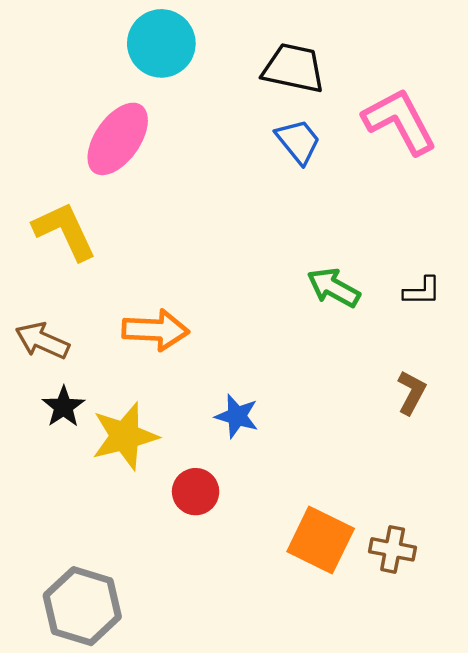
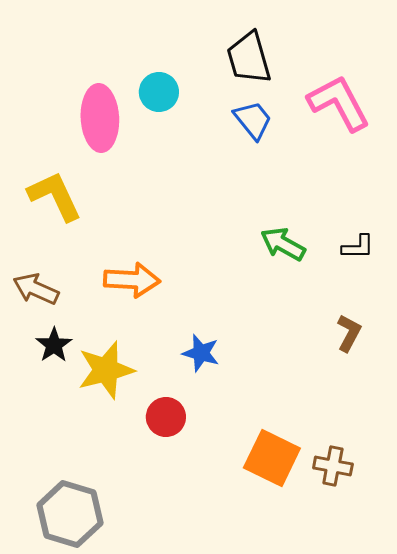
cyan circle: (161, 43) -> (159, 92), moved, size x0.7
black trapezoid: (293, 68) -> (249, 58), turned -118
pink ellipse: (118, 139) -> (100, 118), turned -38

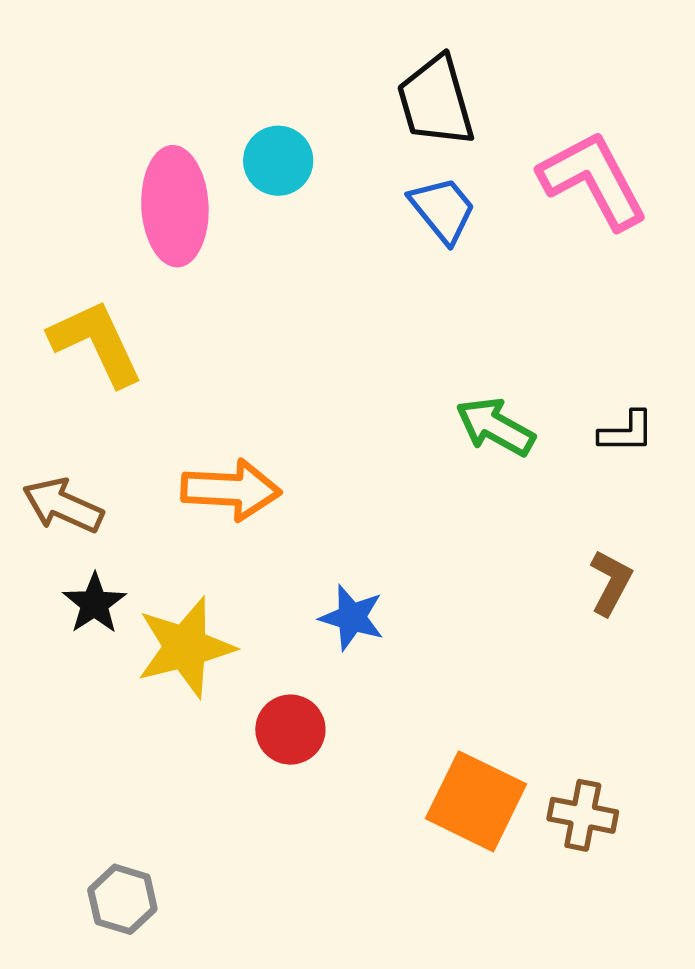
gray hexagon: (70, 514) -> (122, 899), size x0.6

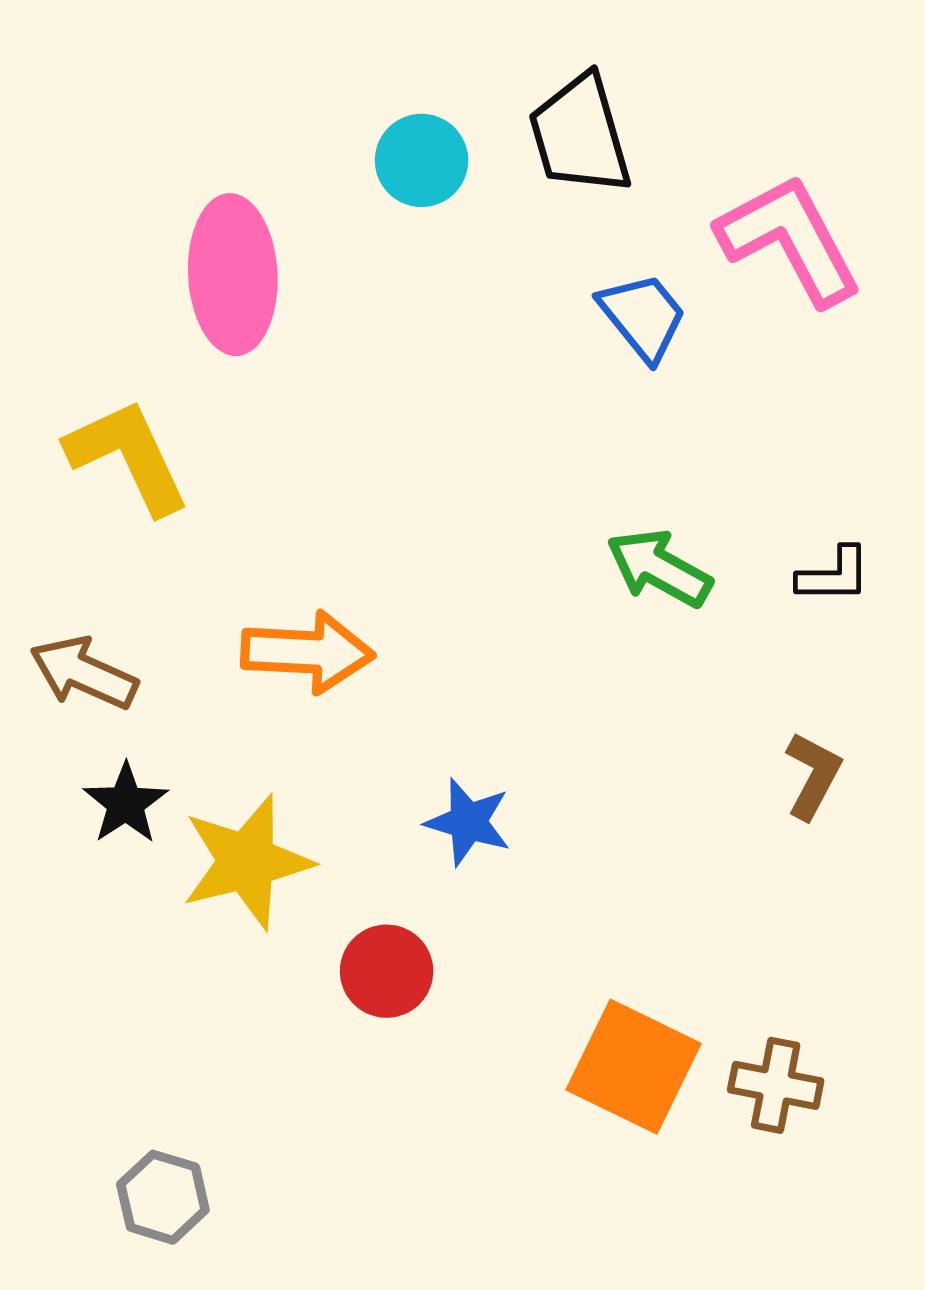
cyan circle: (278, 161) -> (422, 160), moved
blue trapezoid: (443, 210) -> (643, 316), moved

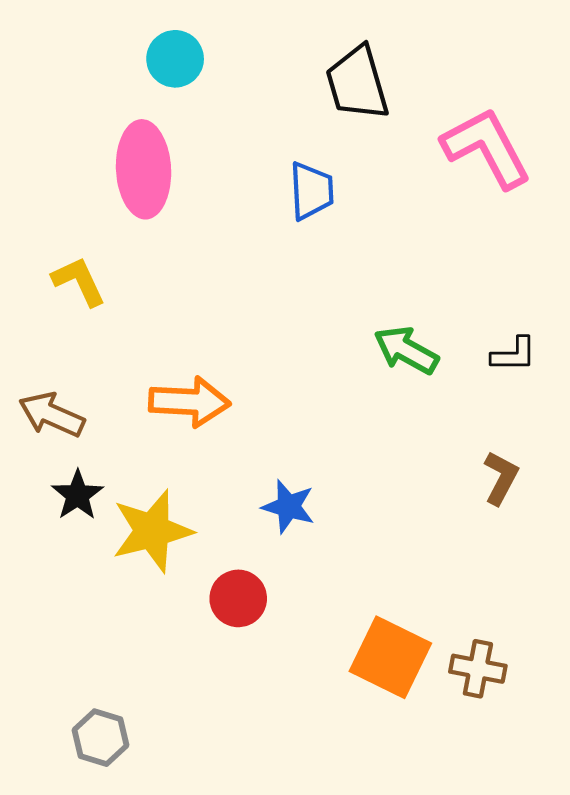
cyan circle: (422, 160) -> (175, 59), moved
blue trapezoid: (643, 316) -> (311, 191), moved, turned 36
yellow L-shape: (128, 456) -> (79, 281), size x0.7

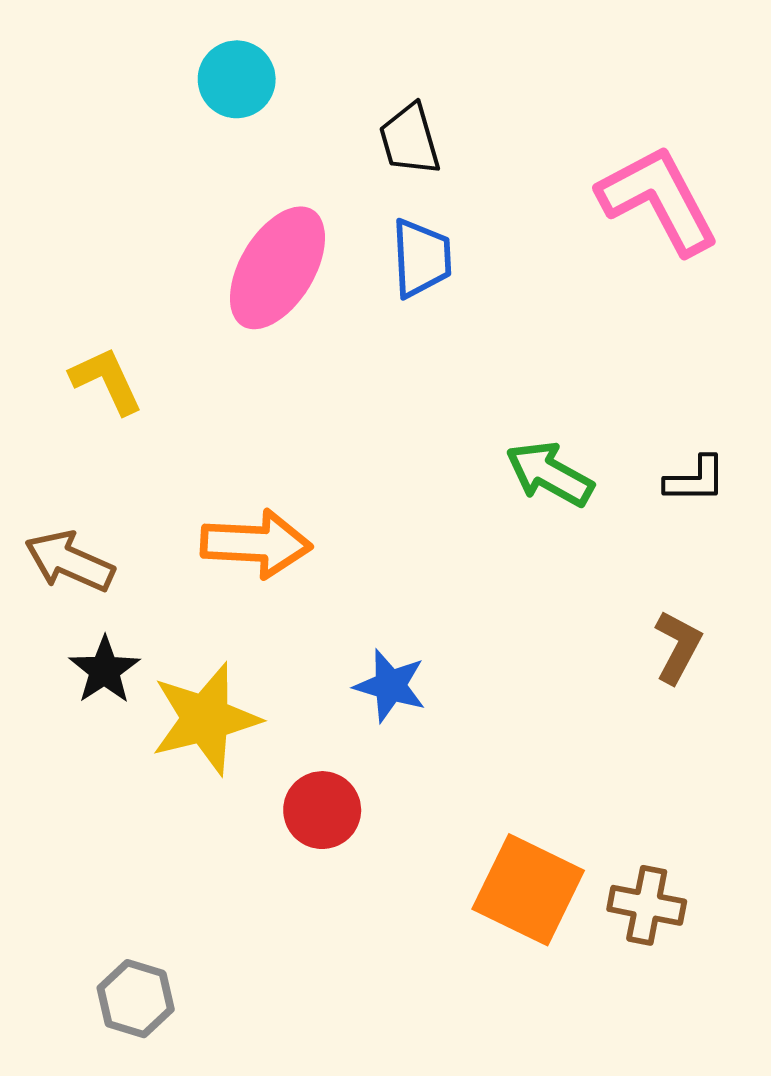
black trapezoid: (357, 83) -> (410, 140), moved, size x0.7
pink ellipse: (144, 169) -> (277, 268), moved, turned 34

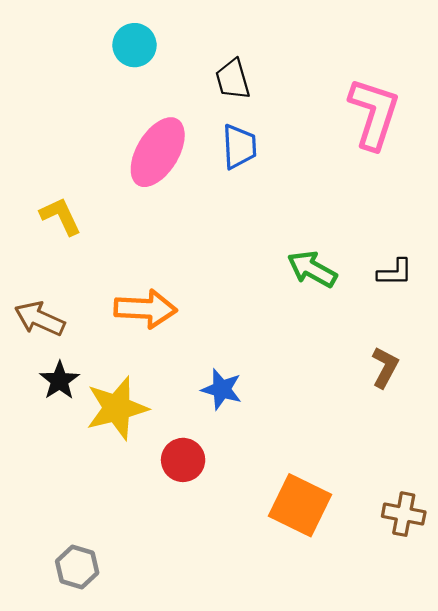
pink L-shape: (658, 200) -> (374, 114), turned 46
brown cross: (647, 905) -> (404, 514), moved

